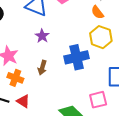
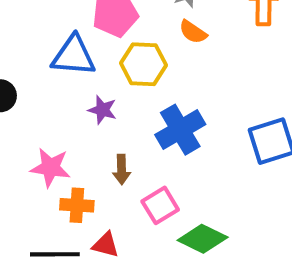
yellow hexagon: (101, 37) -> (143, 64), moved
pink square: (98, 100) -> (160, 205), moved

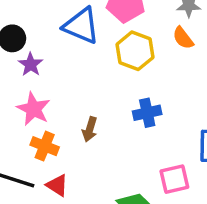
purple star: (102, 110) -> (31, 64), moved
blue cross: (180, 130) -> (147, 113), size x0.7
pink square: (160, 205) -> (174, 179), moved

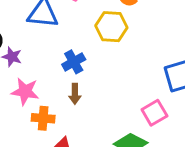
yellow hexagon: (135, 51) -> (111, 27), moved
blue cross: (147, 113) -> (74, 62), moved

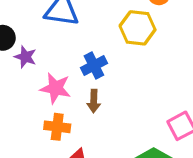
pink star: (25, 91) -> (56, 88), moved

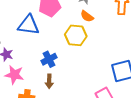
pink star: (56, 88) -> (14, 75), moved

